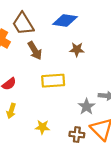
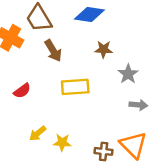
gray star: (87, 107) -> (128, 74), moved
yellow arrow: (11, 111) -> (38, 133), moved, turned 32

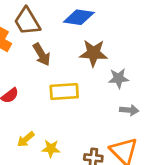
brown star: (104, 49) -> (93, 53), size x1.5
gray star: (128, 74) -> (119, 78), turned 30

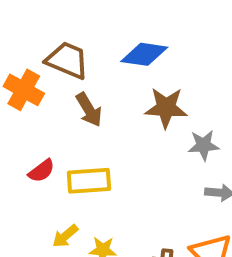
brown trapezoid: (27, 21) -> (67, 60), turned 144
yellow rectangle: (64, 92) -> (89, 181), moved

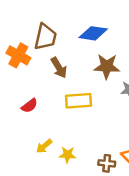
brown trapezoid: (67, 60) -> (45, 37), turned 80
yellow rectangle: (89, 181) -> (78, 101), moved

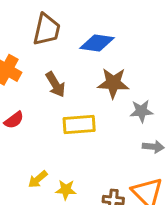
brown trapezoid: (45, 37) -> (47, 30), moved
red semicircle: (29, 106) -> (14, 120), moved

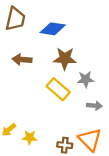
brown arrow: (55, 84) -> (22, 60), turned 126
yellow rectangle: (79, 124) -> (58, 89), moved, turned 45

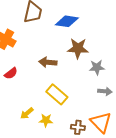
brown arrow: (22, 60) -> (48, 62), moved
yellow rectangle: (58, 89) -> (57, 94), moved

